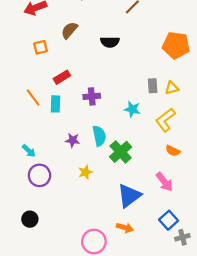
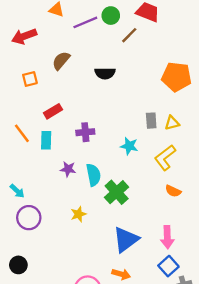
purple star: (73, 140) -> (68, 169), moved
pink arrow: (164, 182) -> (167, 237), moved, turned 36

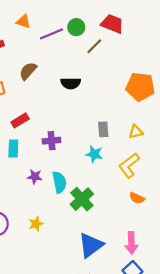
gray rectangle: (151, 121) -> (103, 129), moved
yellow star: (78, 214) -> (36, 224), moved

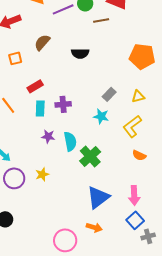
brown line: (94, 46) -> (101, 20), turned 35
gray rectangle: (103, 129) -> (109, 94), turned 48
cyan rectangle: (13, 149) -> (40, 108), moved
yellow star: (36, 224) -> (42, 174), moved

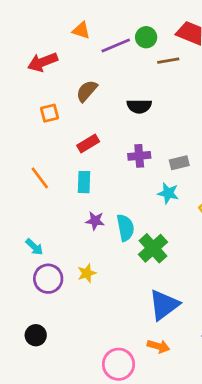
red rectangle: (35, 86) -> (88, 143), moved
gray rectangle: (109, 94) -> (179, 163), turned 32
purple cross: (63, 104) -> (139, 156), moved

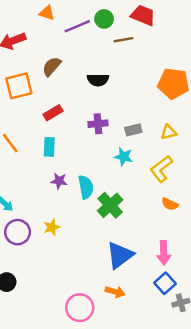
orange square: (50, 113) -> (19, 86), size x1.6

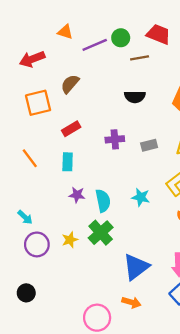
black semicircle: (98, 80) -> (135, 97), moved
cyan star: (124, 157) -> (141, 197), moved
green cross: (110, 205) -> (101, 233), moved

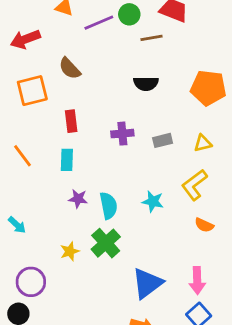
brown semicircle: (70, 84) -> (70, 68), turned -84
red rectangle: (71, 129) -> (71, 121), turned -66
purple circle: (37, 244) -> (31, 282), moved

